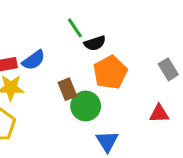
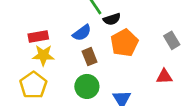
blue semicircle: (34, 60) -> (82, 33), moved
green circle: (86, 106) -> (87, 86), moved

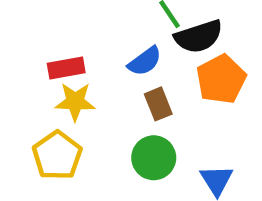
black semicircle: (112, 19) -> (199, 37), size x1.5

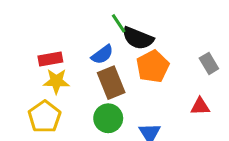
black semicircle: (199, 37) -> (138, 38), turned 40
brown rectangle: (158, 104) -> (111, 83), size x1.5

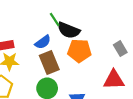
orange pentagon: (153, 66) -> (79, 51), turned 30
red triangle: (200, 106) -> (114, 80), size x1.5

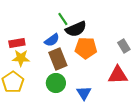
black semicircle: (69, 30) -> (76, 29), turned -45

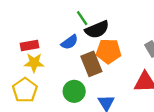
brown rectangle: (58, 59) -> (91, 64), moved

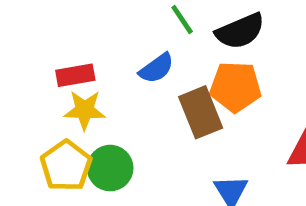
black semicircle: (97, 29) -> (240, 31), moved
green circle: (74, 91) -> (110, 168), moved

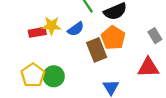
orange pentagon: (235, 87) -> (113, 38), turned 30
yellow star: (85, 110) -> (52, 26), moved

